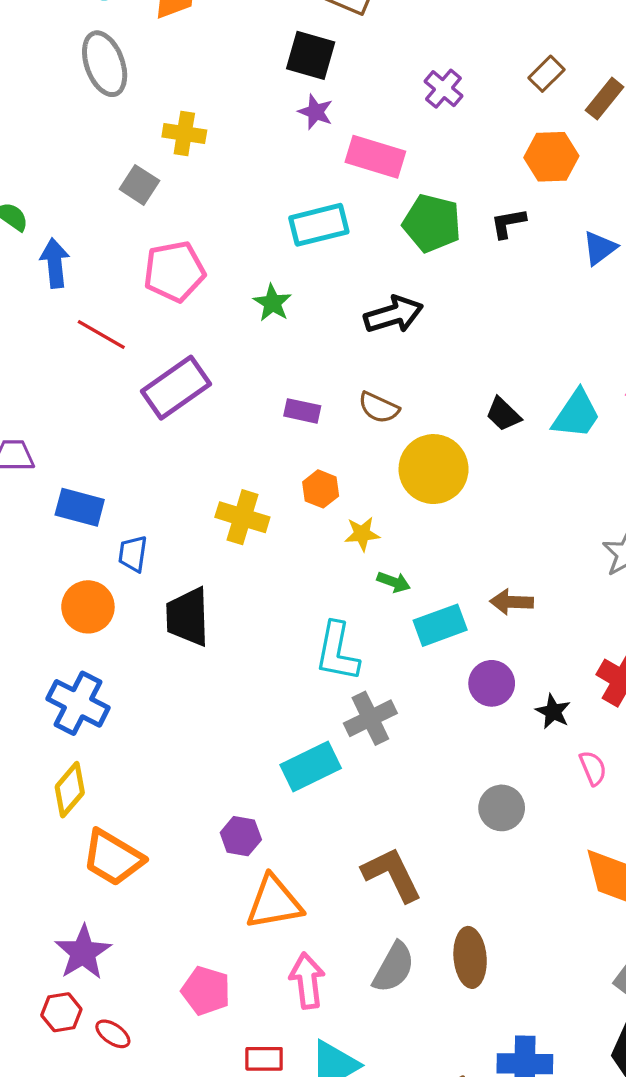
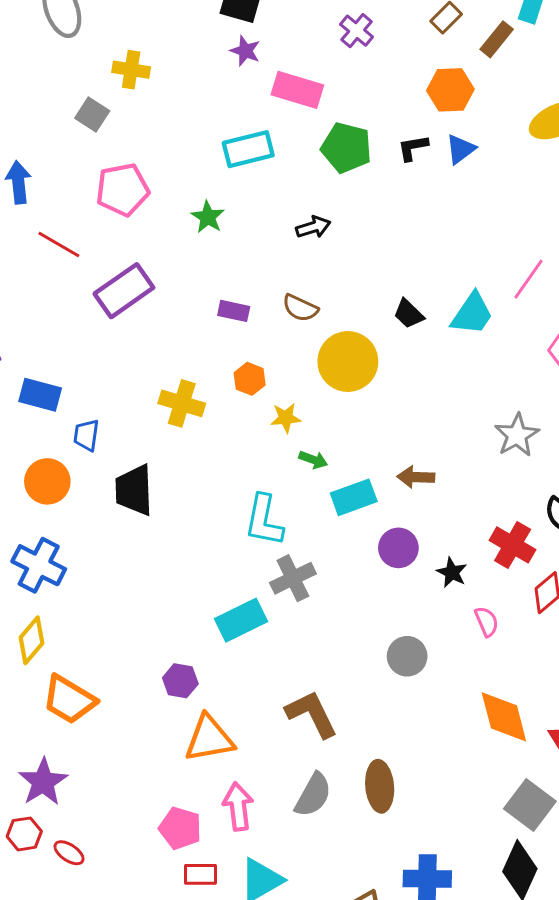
blue triangle: (600, 248) -> (461, 149), moved
black arrow: (394, 315) -> (313, 227), size x0.7
pink pentagon: (206, 991) -> (180, 828), moved

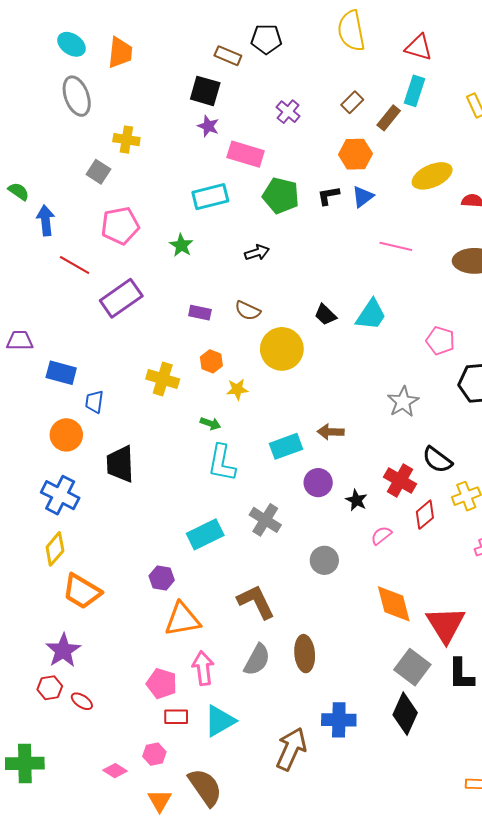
pink line: (528, 279) -> (396, 246), moved, turned 68
green arrow: (313, 460) -> (210, 424), moved
black trapezoid: (134, 490) -> (120, 464), moved
gray cross: (293, 578) -> (265, 520), moved, turned -32
pink semicircle: (487, 622) -> (381, 535), turned -105

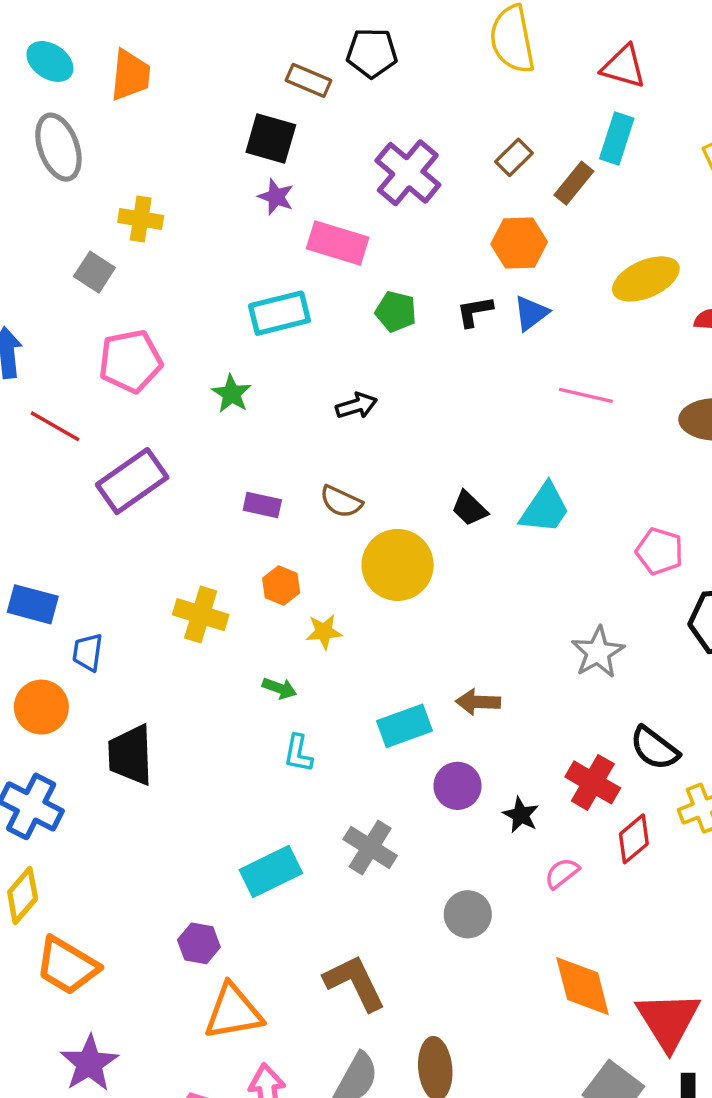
purple cross: (288, 112) -> (408, 173), size x1.6
green pentagon: (281, 196) -> (396, 311), size x0.7
cyan L-shape: (222, 463) -> (298, 753), size x0.6
purple star: (63, 650) -> (89, 1063), moved

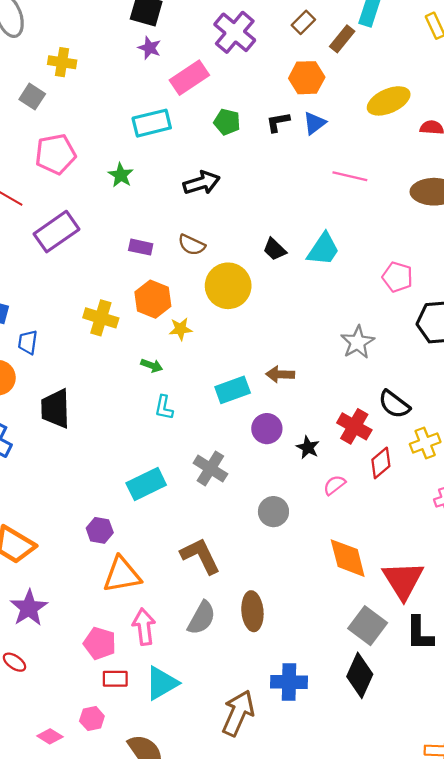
pink rectangle: (338, 243) -> (189, 78), turned -51
black arrow: (356, 406) -> (202, 183), size x1.4
orange hexagon: (281, 585) -> (153, 299), size x1.5

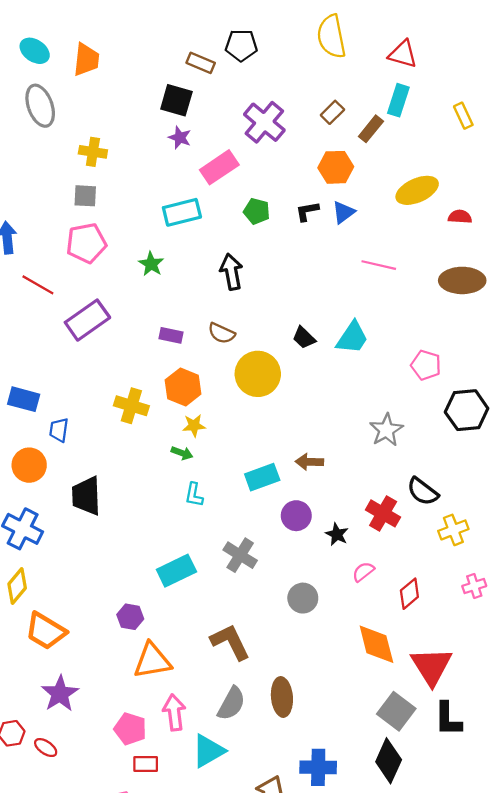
gray square: (32, 97) -> (85, 196), moved, turned -30
black arrow: (202, 183) -> (231, 272), turned -84
yellow star: (181, 329) -> (194, 426), moved
red diamond: (381, 463) -> (409, 594), moved
cyan triangle: (162, 683) -> (208, 751), moved

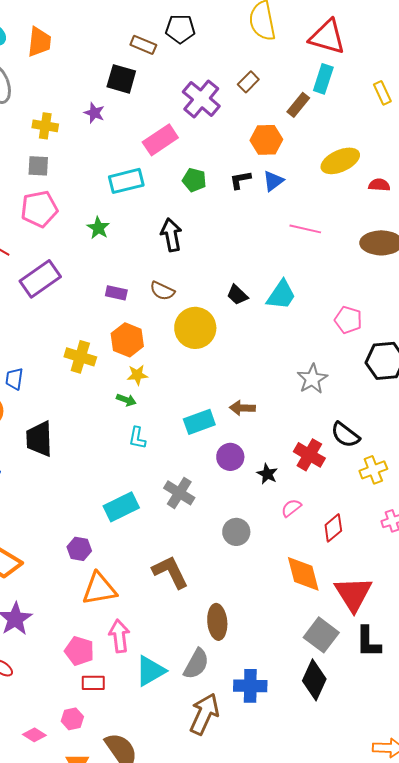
red triangle: (403, 54) -> (327, 37), size x1.4
brown rectangle: (332, 112) -> (248, 82), moved
purple star: (180, 138) -> (94, 113), moved
gray semicircle: (231, 704) -> (196, 664), moved

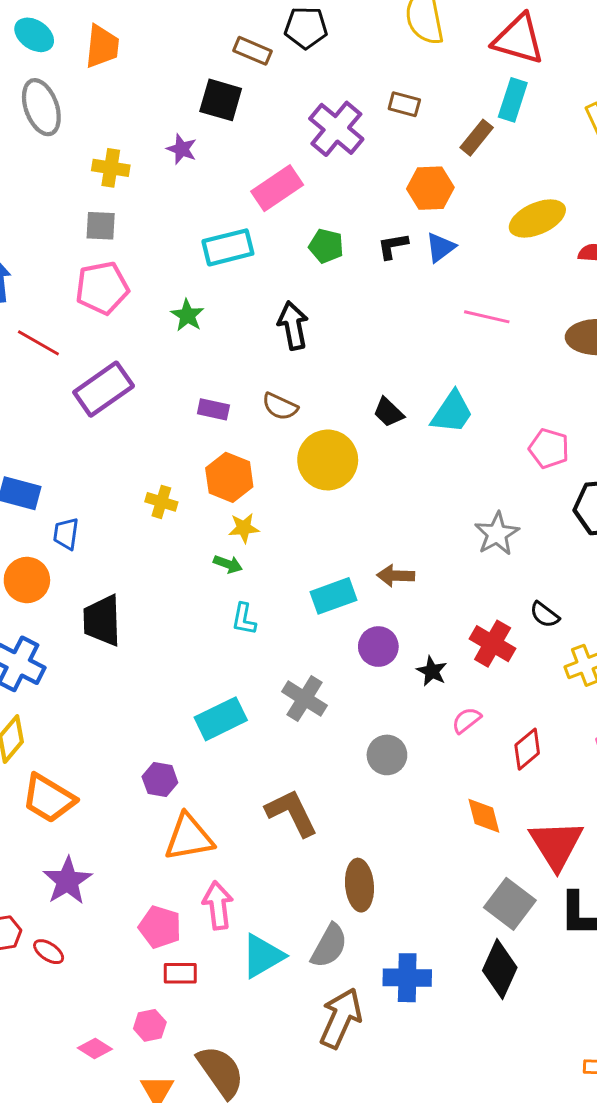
brown rectangle: (248, 82) -> (404, 104), turned 60
yellow cross: (80, 357) -> (161, 502), size x0.7
black semicircle: (345, 435) -> (545, 615), size x0.7
orange diamond: (303, 574) -> (484, 816), size x0.7

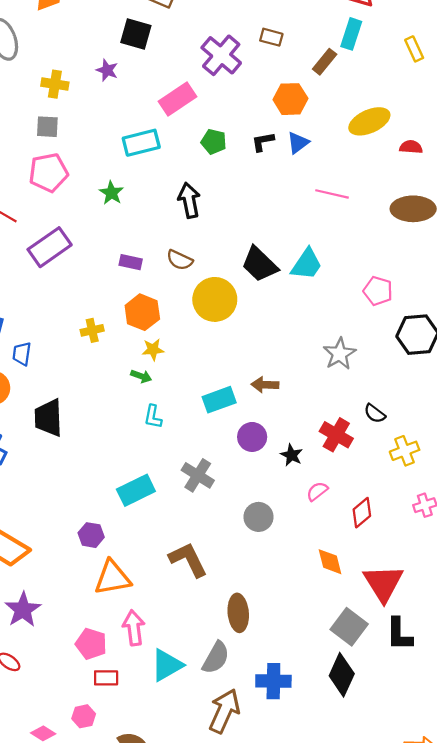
black trapezoid: (388, 412) -> (260, 264), size x1.6
yellow cross: (161, 502) -> (92, 330), turned -30

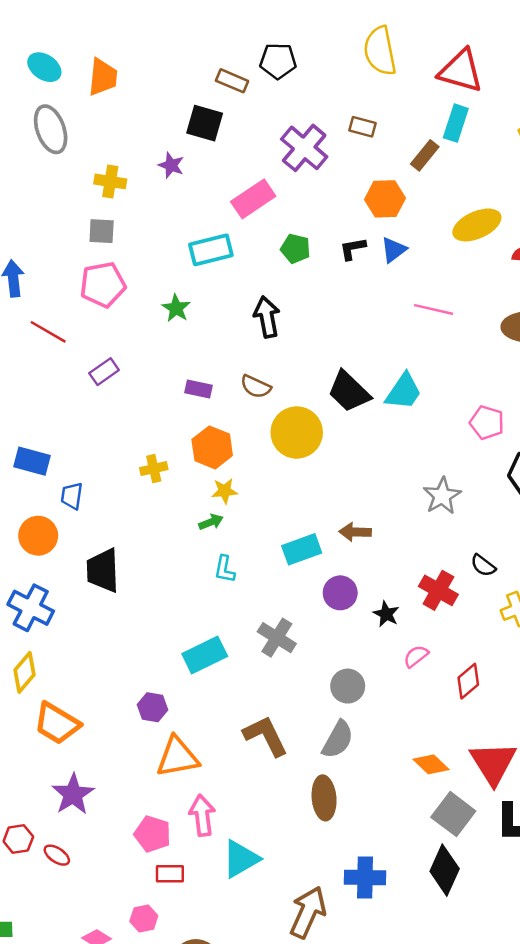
purple rectangle: (50, 247) -> (104, 372), size x0.6
green arrow: (141, 376) -> (211, 522), turned -42
orange diamond: (330, 562) -> (431, 764), moved, turned -32
gray semicircle: (216, 658) -> (338, 740), moved

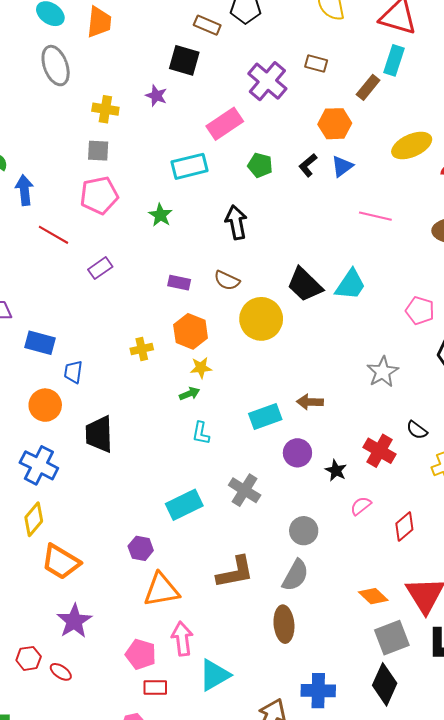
black L-shape: (353, 249) -> (308, 165), turned -30
brown L-shape: (266, 736) -> (235, 572), turned 105
gray square: (453, 814) -> (392, 638), turned 32

